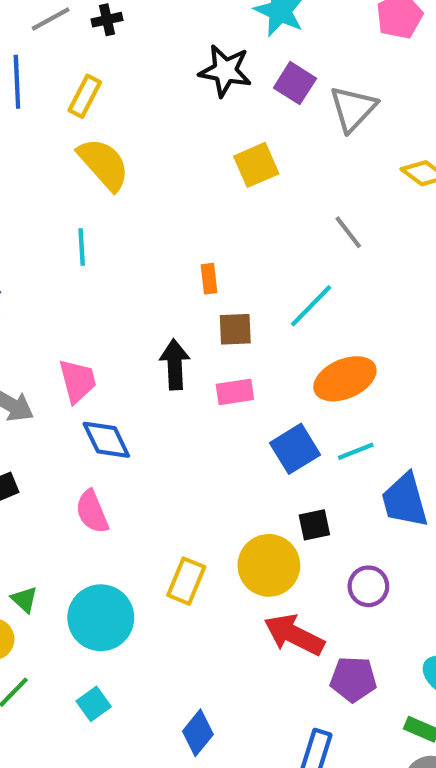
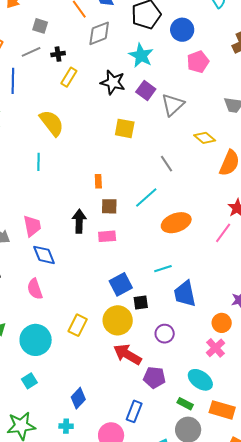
yellow rectangle: (85, 96) -> (69, 77), moved
yellow square: (256, 165) -> (125, 128), turned 30
orange ellipse: (345, 379) -> (176, 223), moved
blue square: (295, 449) -> (121, 284), moved

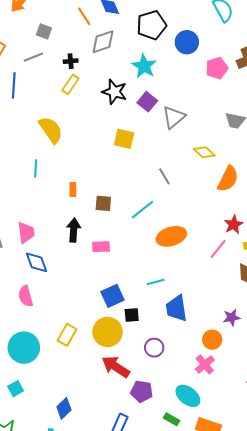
black cross: (58, 54) -> (71, 61), moved
pink pentagon: (198, 62) -> (217, 68), moved
orange rectangle: (98, 181) -> (73, 190), moved
brown square: (109, 206) -> (103, 203), moved

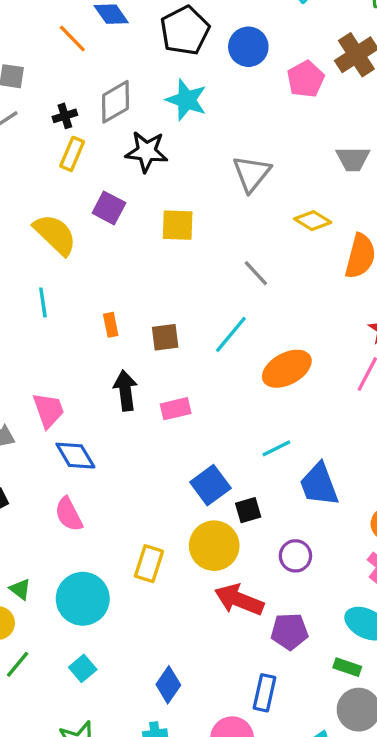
gray diamond: (103, 42) -> (115, 102), moved
purple square: (147, 102) -> (109, 208), moved

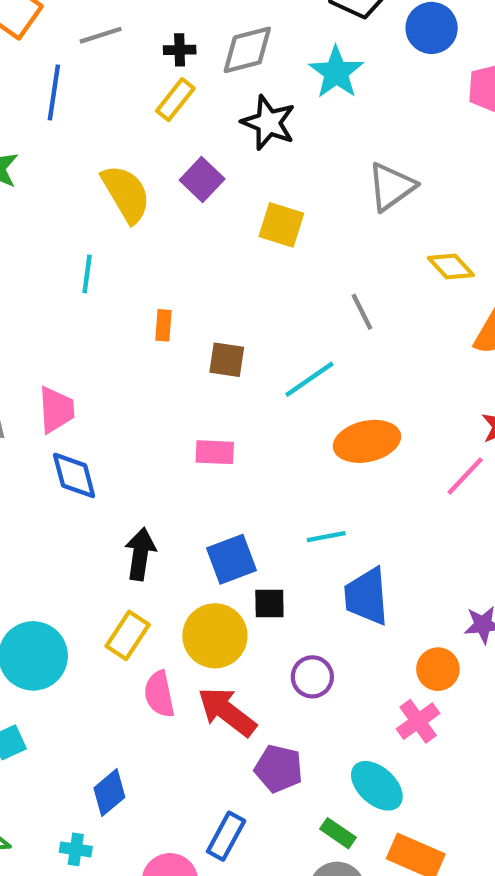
black arrow: (125, 391) -> (140, 554), moved
pink semicircle: (69, 514) -> (159, 694), moved

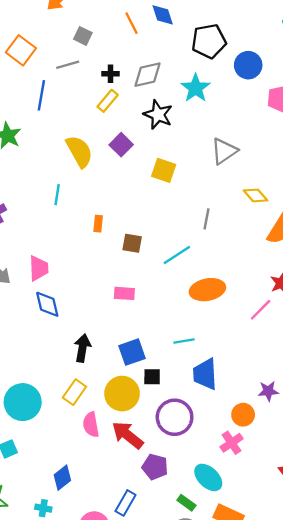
gray line: (362, 312) -> (206, 219), turned 36
purple circle: (312, 677) -> (175, 417), size x1.6

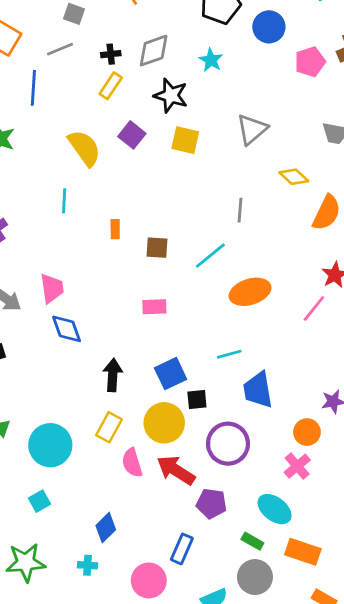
cyan star: (196, 88) -> (211, 60), size x0.7
yellow square: (164, 170) -> (185, 140), moved

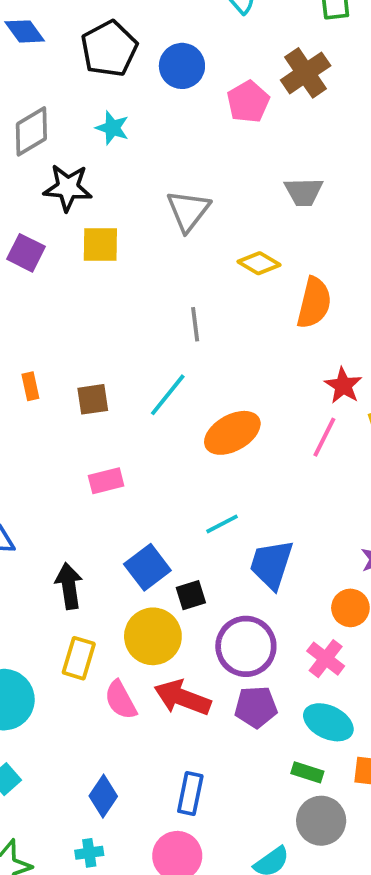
blue trapezoid: (258, 390) -> (271, 564), turned 39
pink cross: (297, 466) -> (326, 659), moved
purple pentagon: (211, 503) -> (256, 707), moved
blue rectangle: (182, 549) -> (190, 794), moved

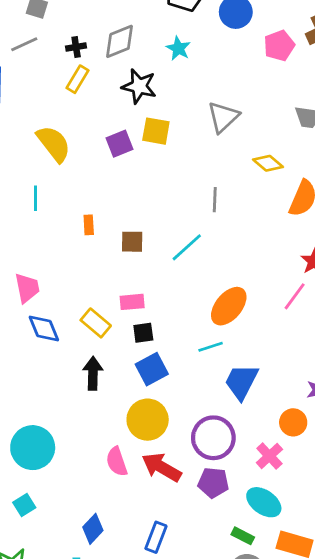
purple square: (26, 253) -> (120, 144), moved, turned 32
orange ellipse: (232, 433) -> (229, 306), moved, turned -30
black square: (191, 595) -> (143, 333), moved
yellow rectangle: (79, 658) -> (96, 323), moved, turned -76

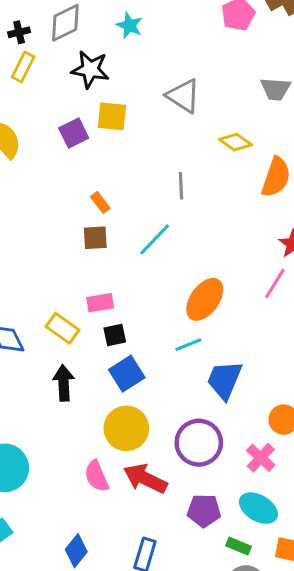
gray triangle: (223, 117) -> (183, 96), turned -40
orange rectangle: (89, 225) -> (100, 202), moved, turned -30
purple pentagon: (213, 483) -> (204, 511), moved

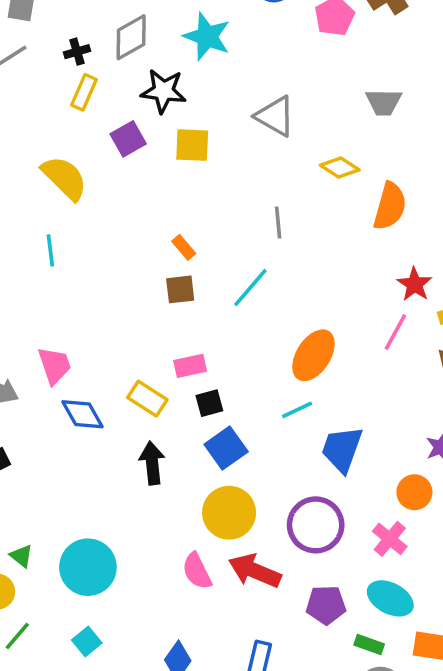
cyan star: (129, 25) -> (207, 37), size x1.5
purple square: (74, 133) -> (128, 139), moved

